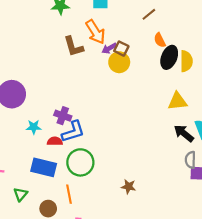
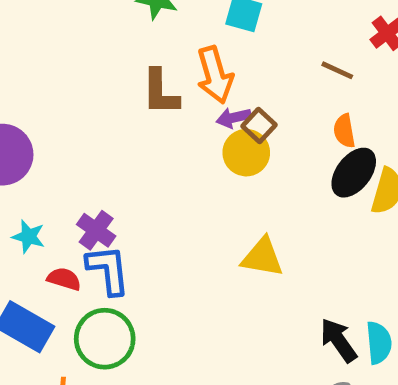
brown line: (149, 14) -> (337, 70), turned 48
yellow triangle: (177, 101) -> (262, 257), moved
blue L-shape: (73, 132) -> (108, 270), turned -95

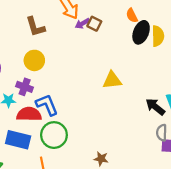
brown L-shape: (160, 92) -> (35, 27), moved
yellow circle: (246, 153) -> (34, 60), moved
purple cross: (96, 230) -> (25, 87), moved
red semicircle: (64, 279) -> (29, 114), size x1.6

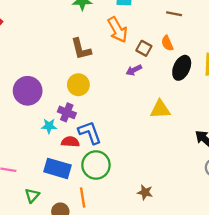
orange semicircle: (132, 15) -> (167, 43), moved
purple arrow: (82, 23) -> (134, 70), moved
black ellipse: (141, 32) -> (182, 68), moved
red semicircle: (29, 114) -> (70, 142), size x0.7

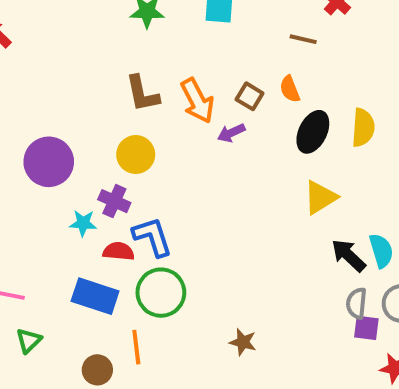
orange arrow: (118, 30) -> (197, 101), moved
yellow triangle: (160, 109) -> (320, 197), moved, turned -30
green triangle: (32, 196) -> (29, 341), moved

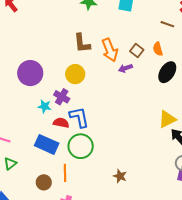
yellow triangle: (320, 197) -> (167, 119), moved

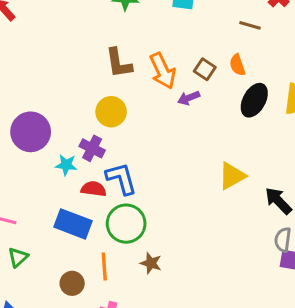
purple circle: (30, 73) -> (31, 132), moved
yellow triangle: (167, 119) -> (232, 176), moved
brown star: (120, 176) -> (151, 263), moved

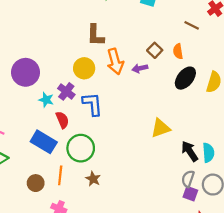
orange arrow: (163, 71) -> (115, 61), moved
blue L-shape: (121, 178) -> (92, 104), moved
red semicircle: (94, 189) -> (62, 120), turned 49

